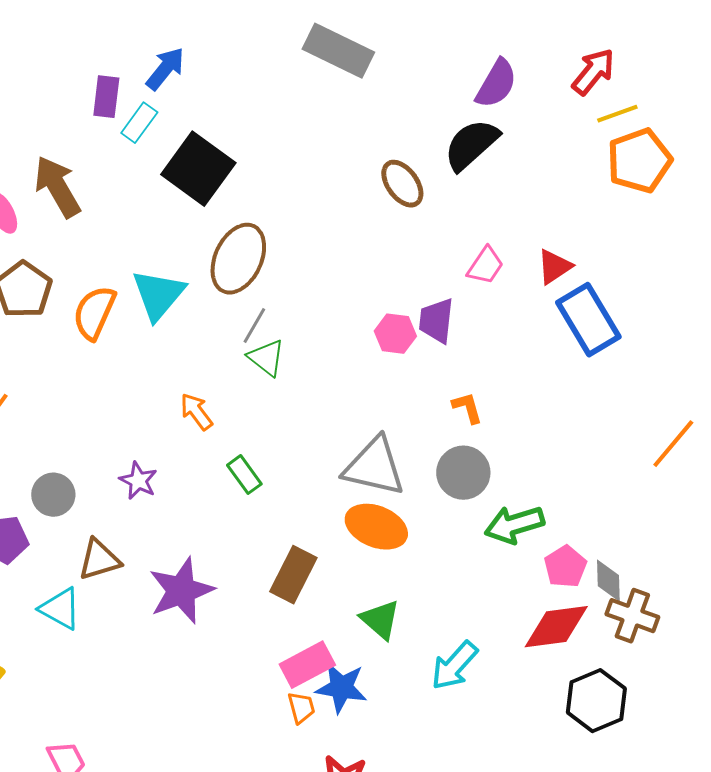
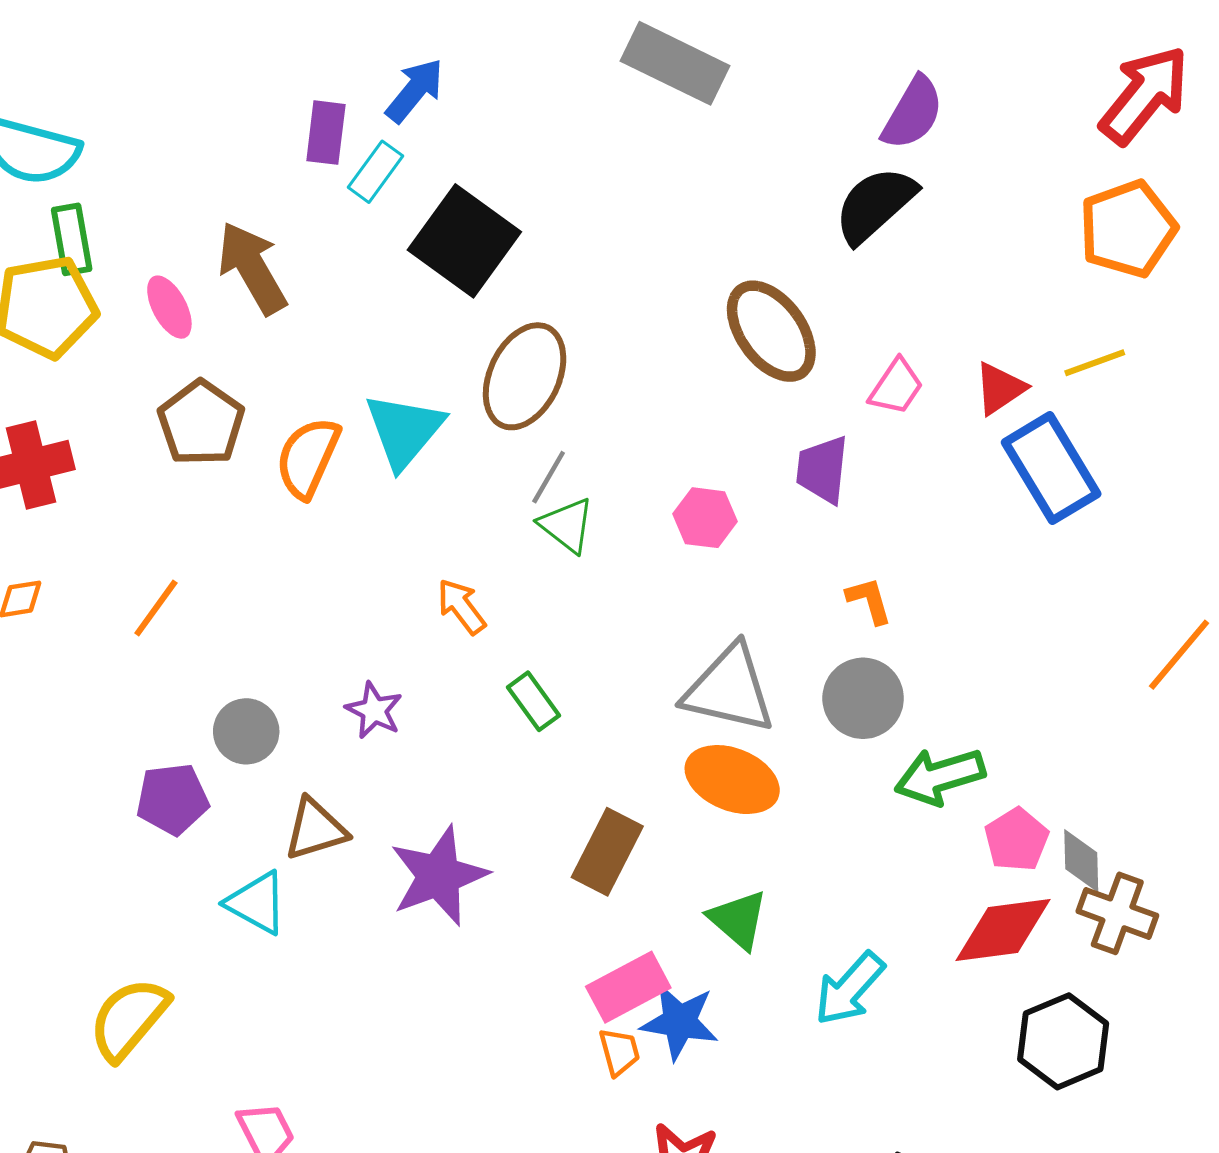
red arrow: (593, 72) -> (1144, 95), moved, size x1.4
yellow line: (617, 114) -> (1095, 363), moved
brown ellipse: (402, 184) -> (771, 331), moved, size x1.4
pink hexagon: (395, 334) -> (705, 518), moved

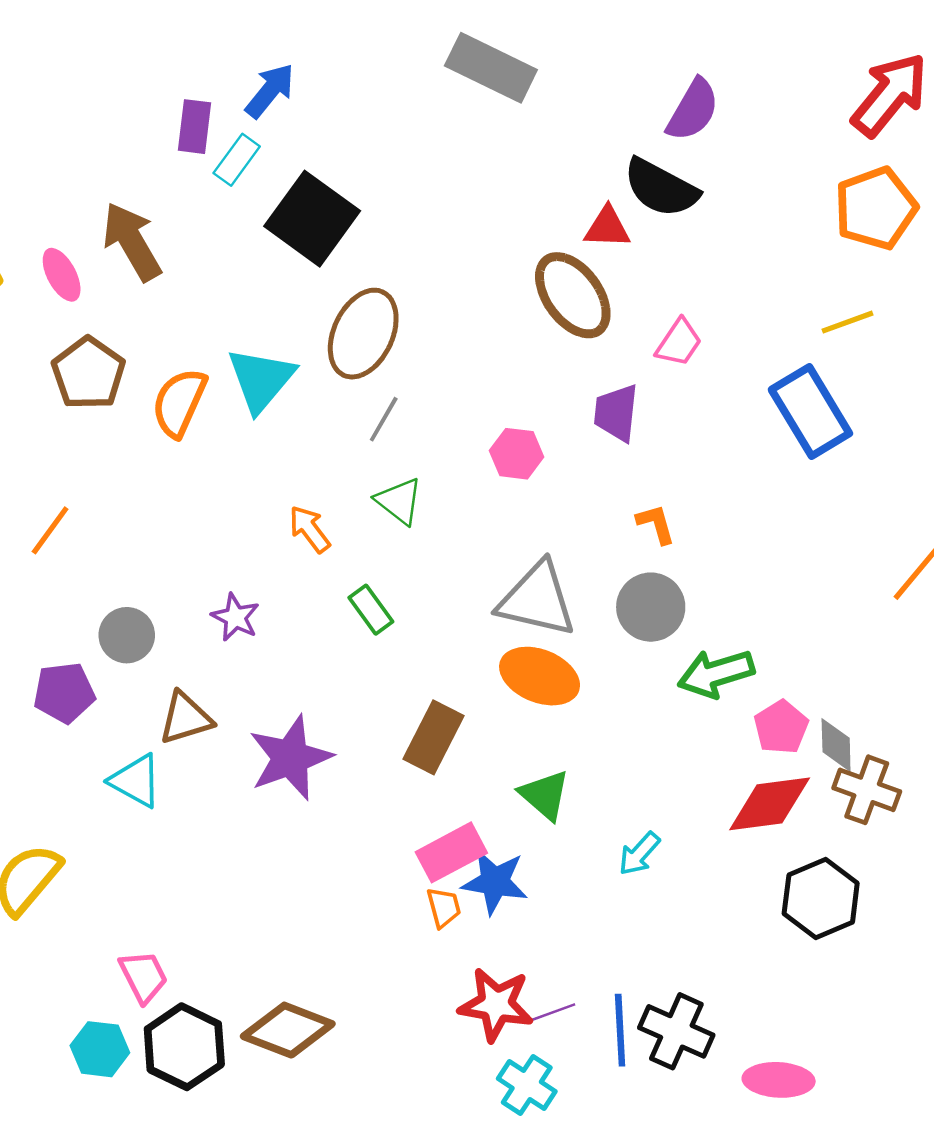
black semicircle: (875, 205) -> (661, 188), turned -110
red triangle: (1000, 388) -> (607, 227), moved, turned 36
green triangle: (567, 525) -> (399, 501), moved
cyan arrow: (850, 989) -> (639, 854), size x0.7

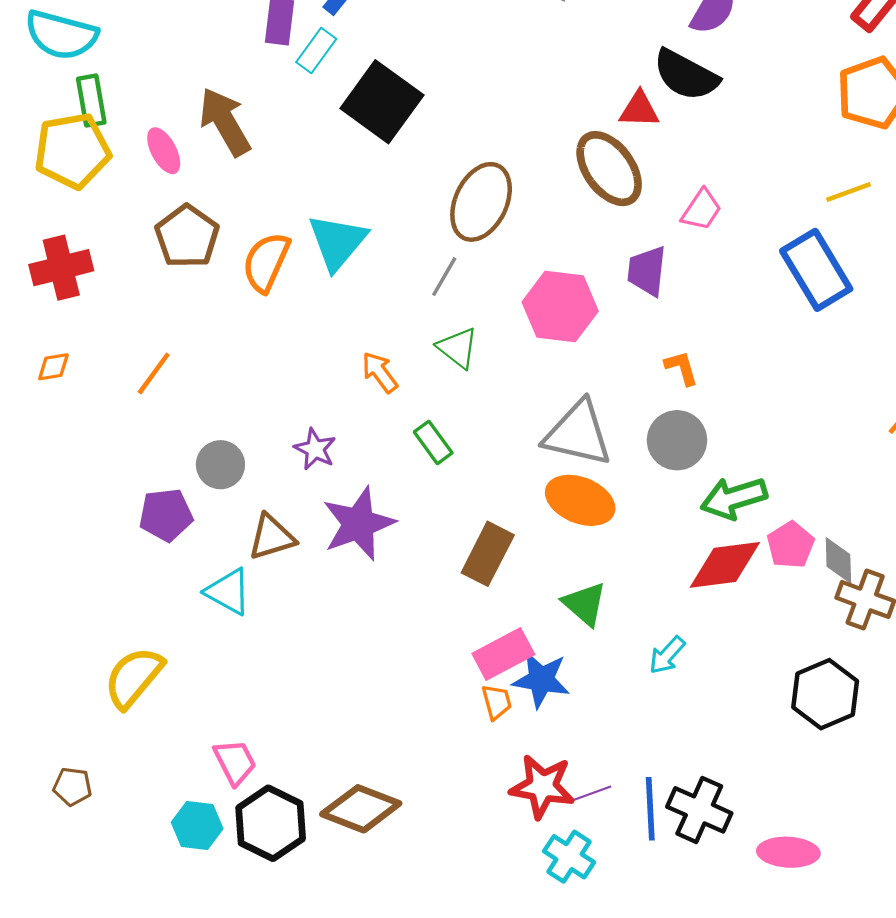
brown ellipse: (363, 334) -> (481, 202), moved
pink hexagon: (517, 454) -> (560, 307), size x1.6
purple star: (290, 758) -> (359, 524), moved
red diamond: (770, 804) -> (725, 565), moved

